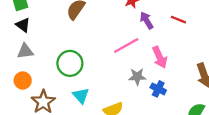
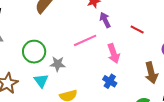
red line: (178, 20) -> (137, 29), moved
gray star: (137, 77) -> (58, 64), moved

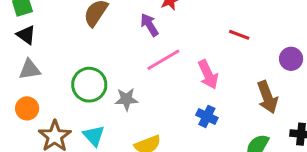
purple arrow: (105, 20) -> (149, 25), moved
cyan triangle: (41, 81) -> (94, 136), moved

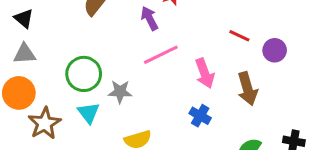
purple circle: (291, 59) -> (275, 50), moved
brown arrow: (267, 97) -> (247, 89), moved
orange circle: (27, 108) -> (19, 93), size x1.4
cyan triangle: (94, 136) -> (89, 113), moved

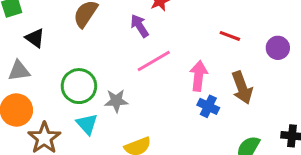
black triangle: (24, 18) -> (35, 38), moved
purple circle: (275, 50) -> (278, 48), moved
pink arrow: (205, 73) -> (199, 76), turned -148
blue cross: (200, 116) -> (208, 106), moved

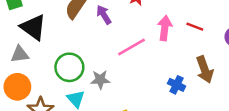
purple arrow: (140, 26) -> (104, 15), moved
black triangle: (35, 38) -> (33, 27), size x1.6
pink arrow: (199, 76) -> (165, 28), moved

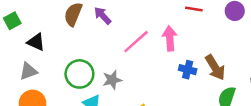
black triangle: (33, 27) -> (36, 42), size x0.7
pink arrow: (165, 28) -> (170, 38), moved
brown arrow: (205, 70) -> (215, 67), moved

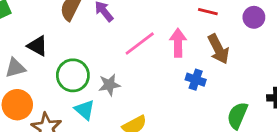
black triangle: (36, 42) -> (37, 46), moved
brown arrow: (215, 67) -> (218, 49), moved

